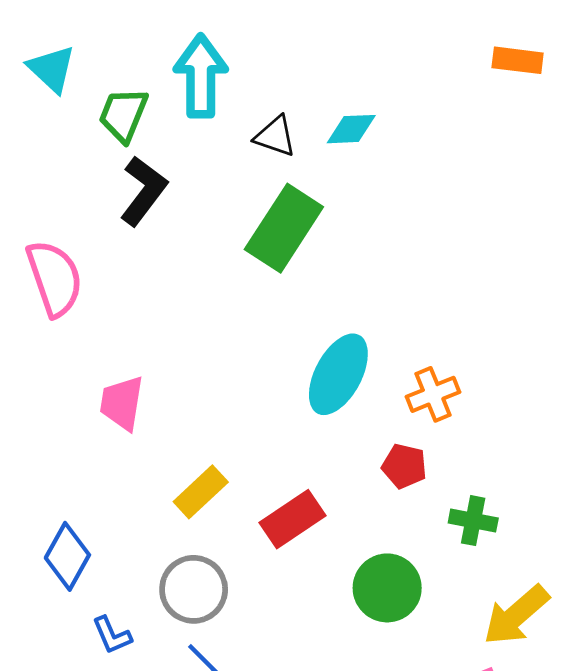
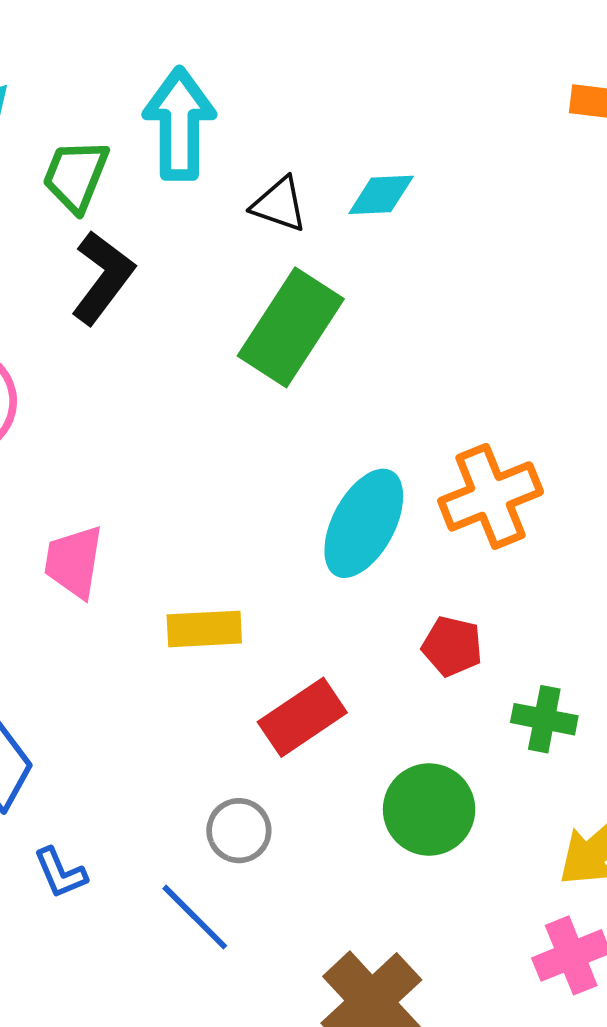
orange cross: (433, 394) -> (491, 496), moved, size x1.4
yellow rectangle: (201, 492) -> (204, 629), moved, turned 40
gray circle: (194, 589) -> (239, 831), moved, size x0.7

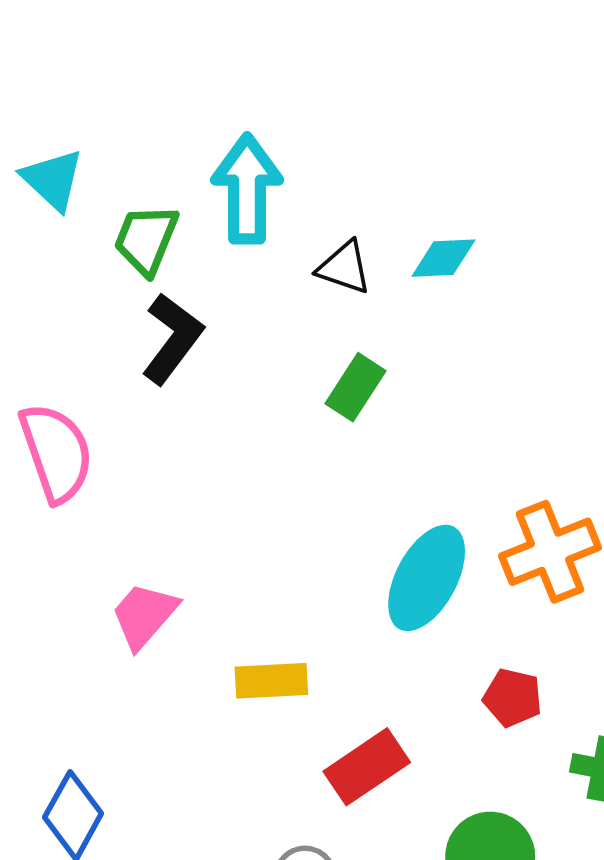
green rectangle: (291, 327) -> (356, 387), size x0.6
pink trapezoid: (74, 562) -> (144, 615), turned 32

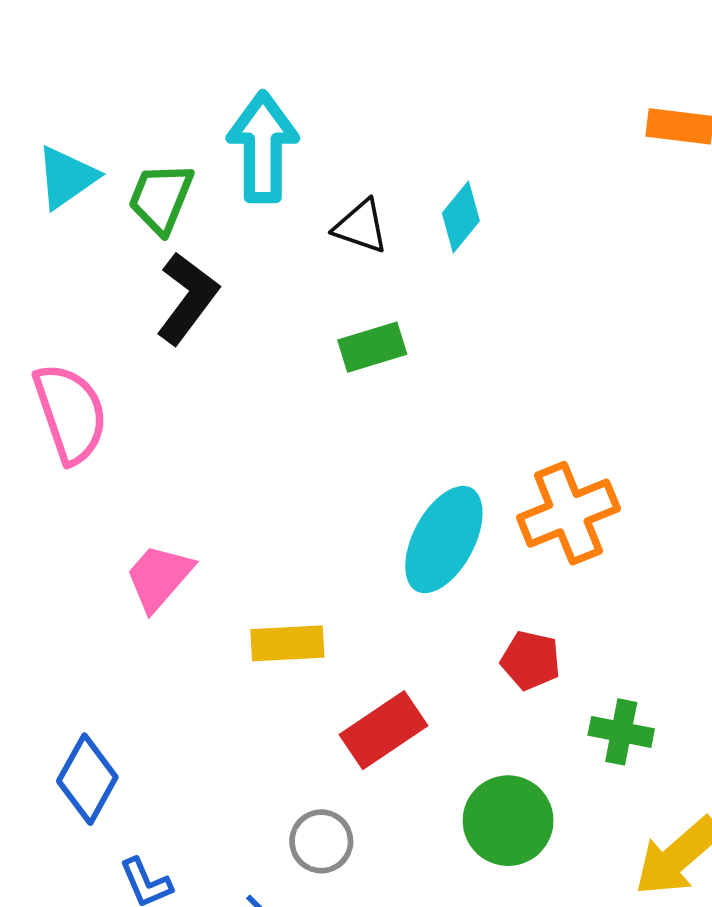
cyan triangle: (53, 180) -> (67, 177), moved, turned 42
cyan diamond: (443, 258) -> (461, 217), turned -48
green rectangle: (356, 387) -> (372, 347), turned 40

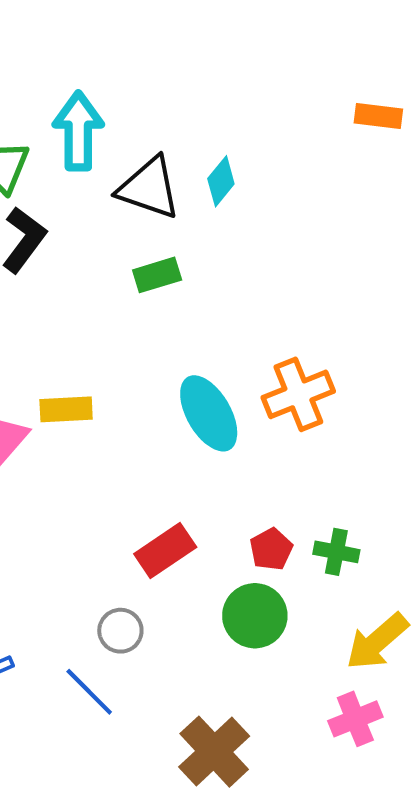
black triangle: (361, 226) -> (149, 188), size x1.6
cyan ellipse: (444, 540) -> (209, 413), turned -58
yellow rectangle: (287, 643) -> (66, 409), moved
red pentagon: (531, 660) -> (271, 549), moved, turned 30

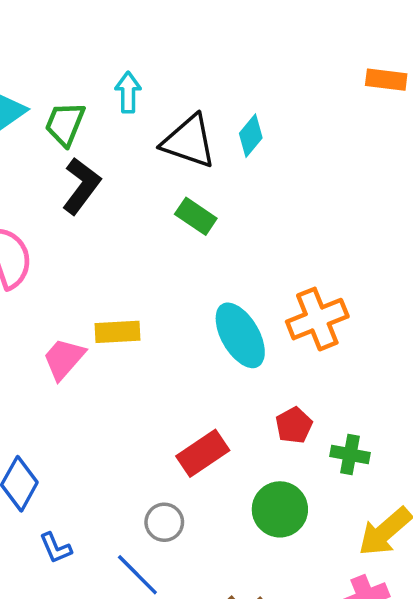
cyan arrow: (78, 131) -> (128, 92), size x0.6
green rectangle: (157, 275) -> (196, 216), turned 51
red pentagon: (271, 549) -> (294, 425), moved

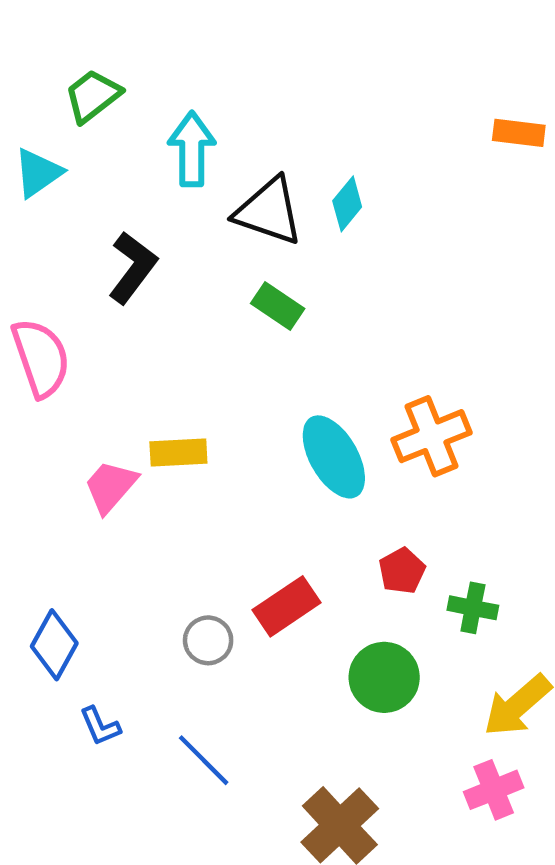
cyan arrow: (128, 92) -> (192, 149), size x1.4
green trapezoid: (65, 124) -> (93, 96), moved, turned 30
gray circle: (164, 522) -> (208, 640), moved

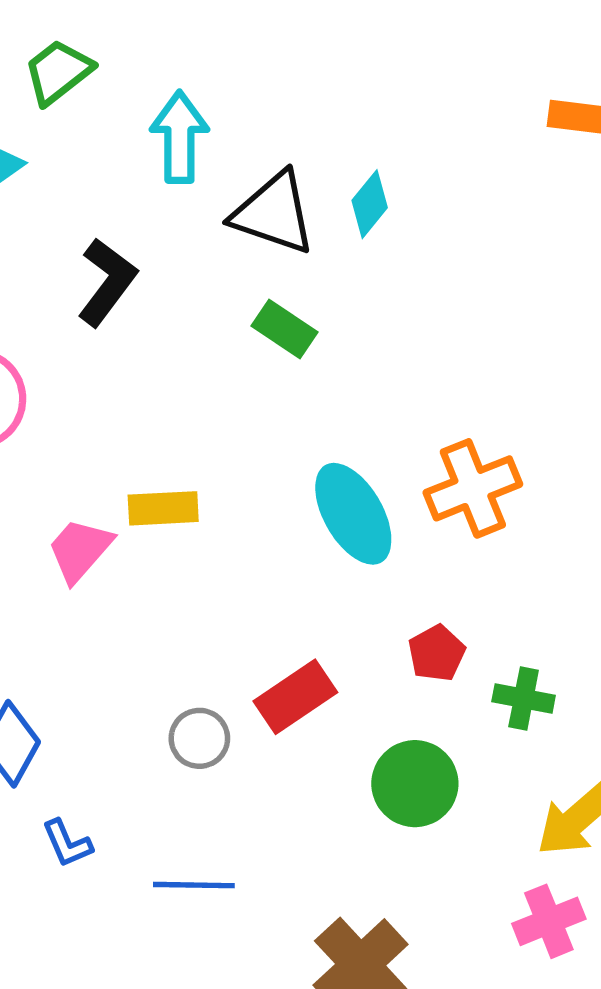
blue line: (204, 760) -> (194, 885), turned -44

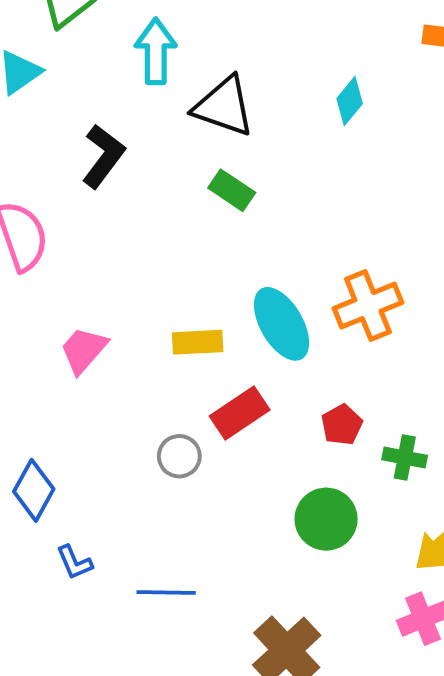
cyan diamond: (370, 204) -> (350, 101), moved
yellow rectangle: (163, 508) -> (198, 342), moved
red rectangle: (295, 697) -> (240, 413), moved
gray circle: (199, 738) -> (179, 456), moved

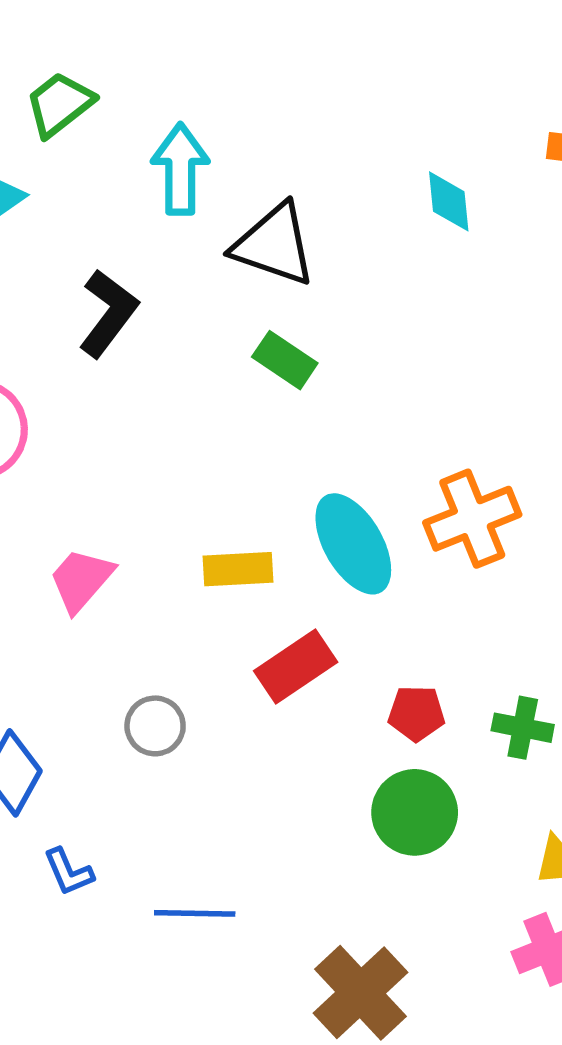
cyan diamond: (350, 101) -> (449, 201), moved, turned -45
red pentagon: (342, 425) -> (416, 713), moved, turned 30
gray circle: (179, 456) -> (155, 726), moved

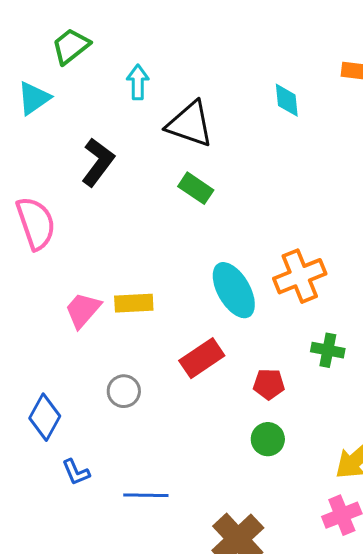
cyan arrow: (180, 169) -> (138, 82), size x0.7
yellow rectangle: (238, 569) -> (134, 303), moved
green cross: (523, 728) -> (328, 350), moved
green circle: (415, 812) -> (268, 439), size x0.7

